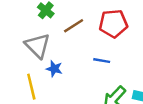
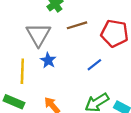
blue line: (102, 61) -> (94, 65), turned -63

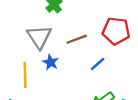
brown line: (77, 25) -> (77, 39), moved

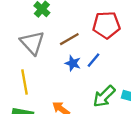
blue star: (51, 62) -> (73, 63), moved

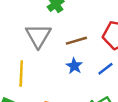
blue line: (94, 60) -> (105, 69), moved

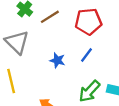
brown line: (76, 41) -> (50, 17), moved

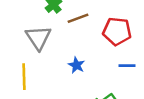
blue line: (86, 55) -> (127, 66), moved, turned 42

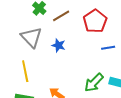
red pentagon: (117, 31) -> (95, 21), turned -30
blue star: (76, 65) -> (59, 45), moved

